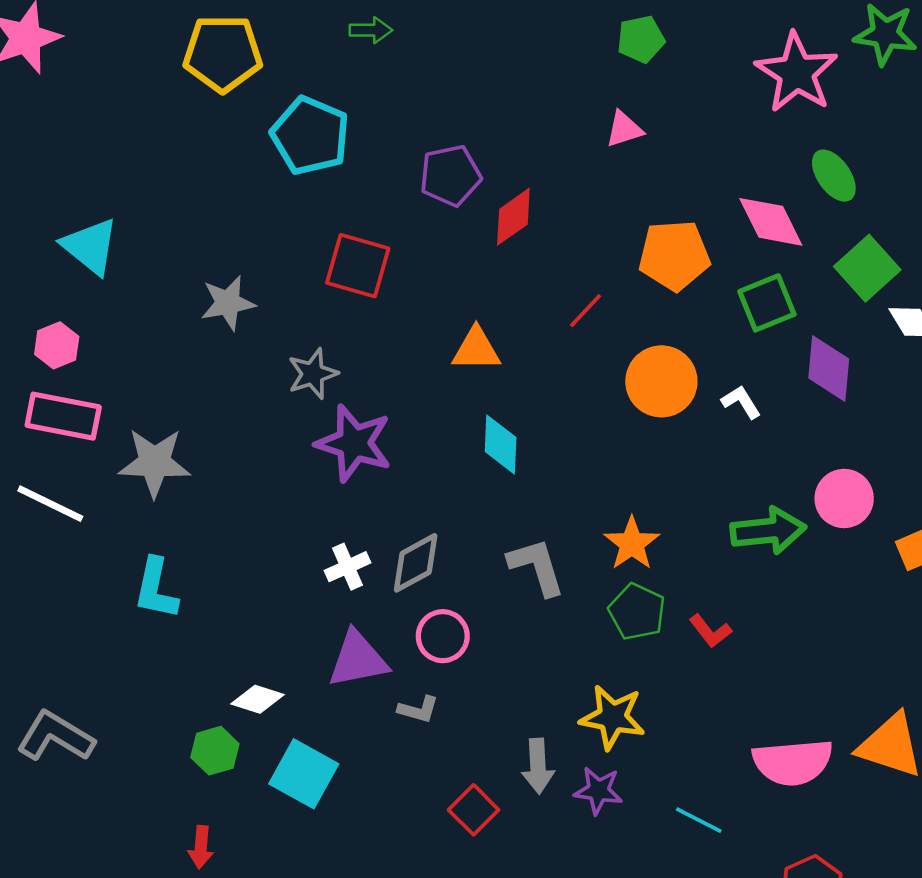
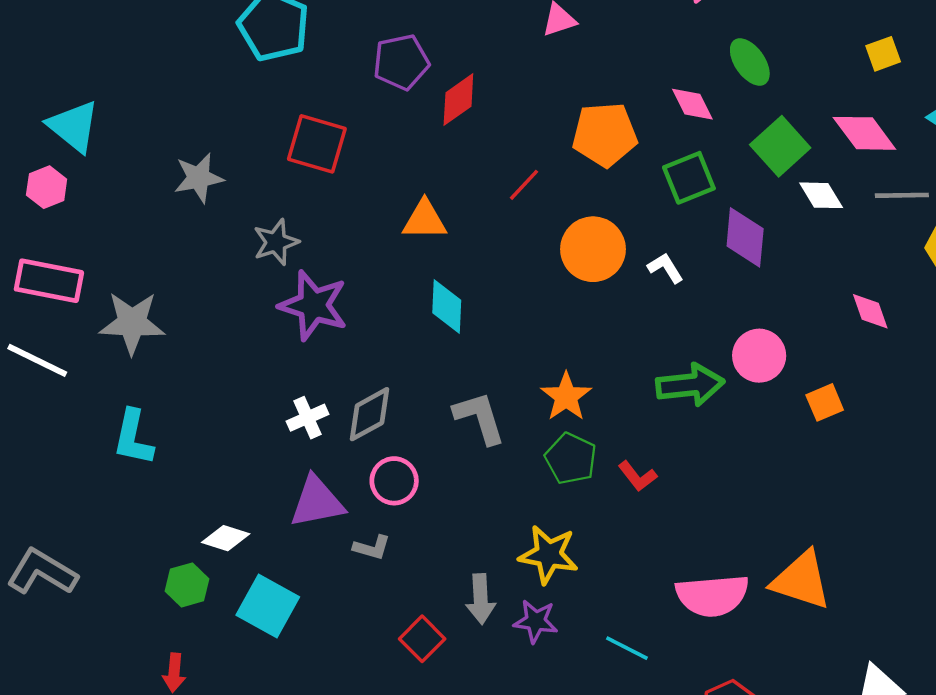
pink diamond: (771, 222) -> (692, 104), size x0.7
pink hexagon: (57, 345) -> (47, 187), moved

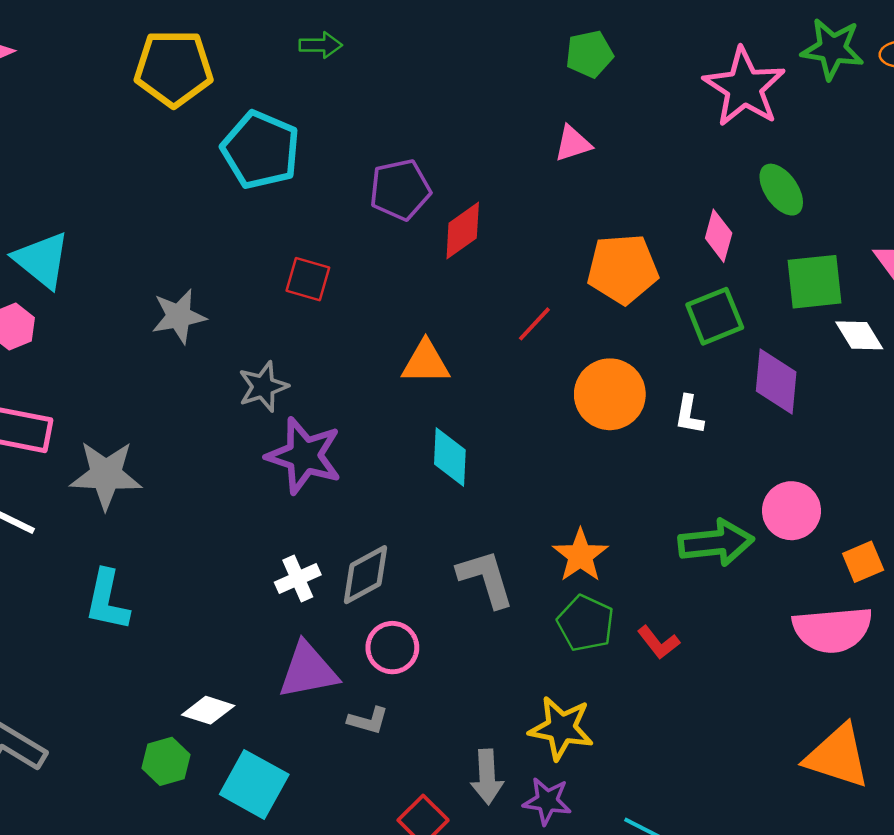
pink diamond: (692, 104) -> (719, 236), turned 42
red square: (317, 144) -> (308, 279), size x0.7
green square: (780, 146) -> (815, 282), turned 36
white L-shape: (666, 268) -> (689, 415), turned -138
pink semicircle: (712, 595) -> (832, 630), moved

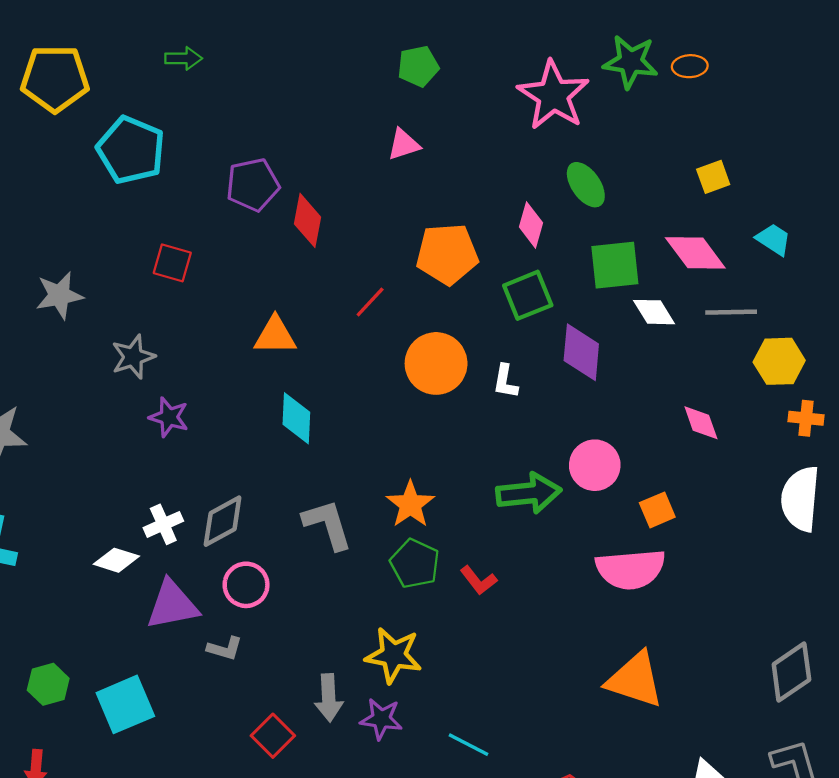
red diamond: (463, 231) -> (307, 220), turned -44
purple star: (304, 456) -> (169, 417), size x0.6
white diamond: (208, 710) -> (116, 560), moved
cyan square: (254, 784) -> (125, 704), turned 38

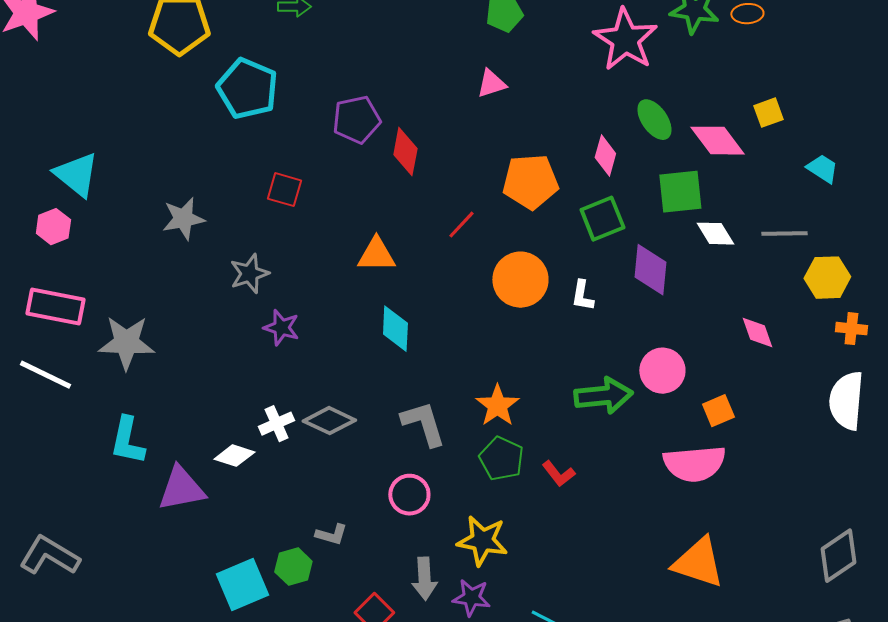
pink diamond: (695, 253) -> (717, 141), moved
gray diamond: (223, 521) -> (329, 421), turned 54
pink circle: (246, 585) -> (409, 495), moved
purple triangle: (172, 605) -> (181, 489), moved
green hexagon: (48, 684) -> (293, 567), moved

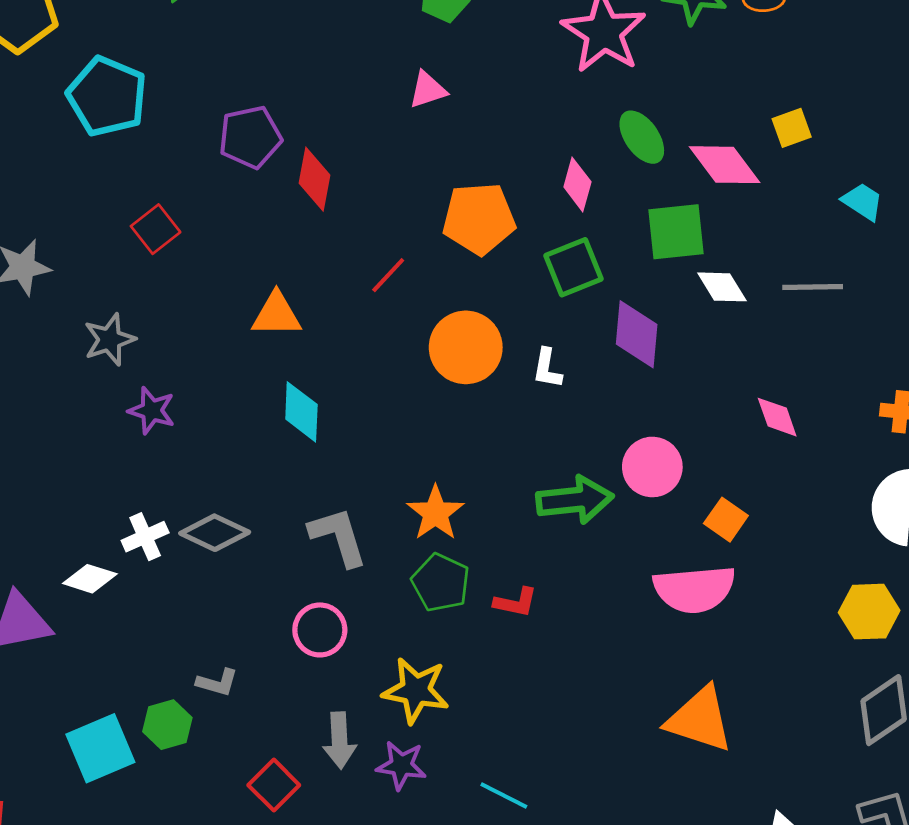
red square: (284, 190) -> (156, 229), turned 36
yellow hexagon: (827, 278) -> (869, 612), moved
orange square: (718, 411) -> (726, 520), turned -32
red L-shape: (558, 474) -> (516, 602), turned -40

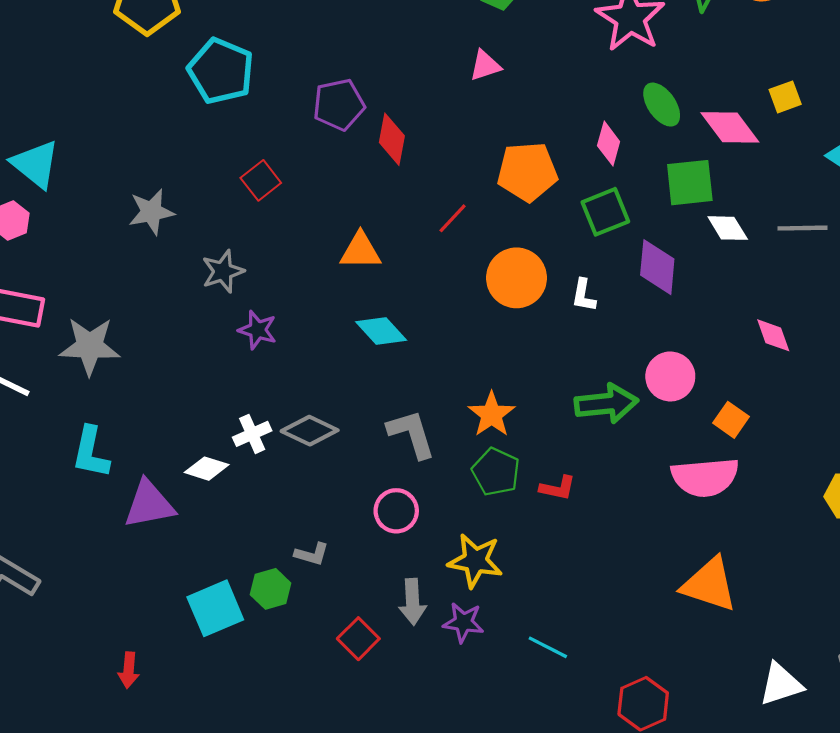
cyan diamond: (301, 412) -> (381, 331), turned -45

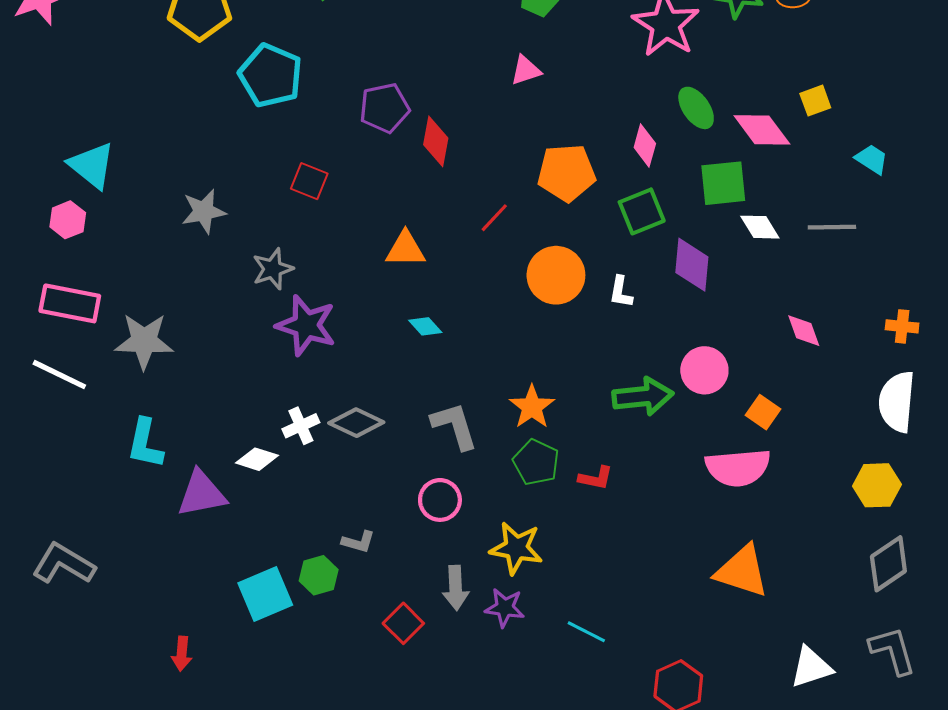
red square: (261, 180) -> (309, 181), turned -30
purple star: (258, 330) -> (306, 325), size x1.6
cyan diamond: (381, 331) -> (425, 326), size x0.7

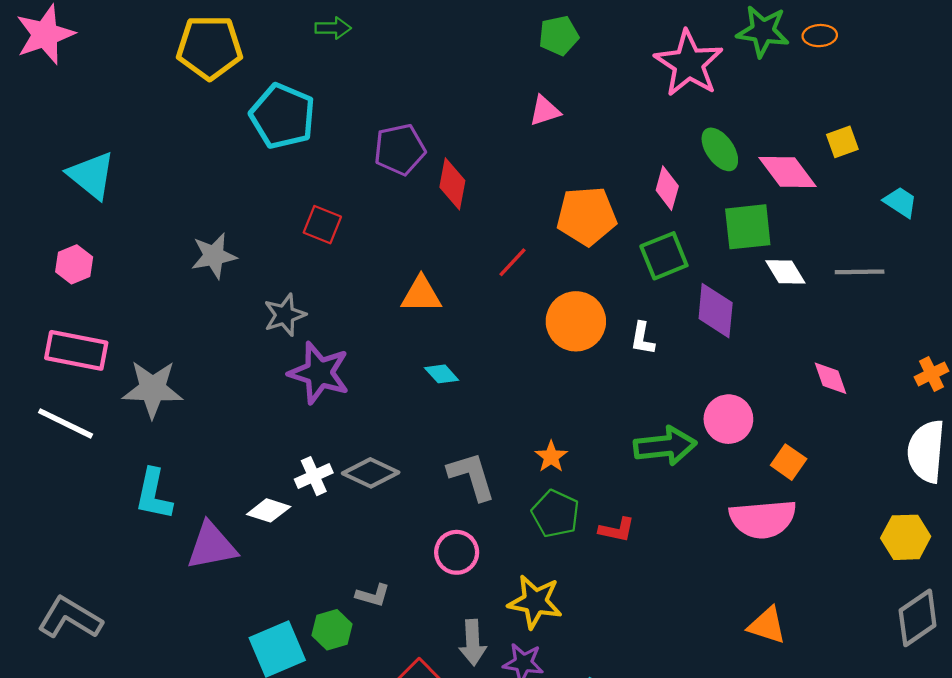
cyan triangle: (92, 165) -> (91, 175), moved
orange cross: (902, 326) -> (932, 374), turned -32
orange star: (532, 407) -> (551, 457), size x0.7
orange triangle: (742, 571) -> (767, 625), size x0.7

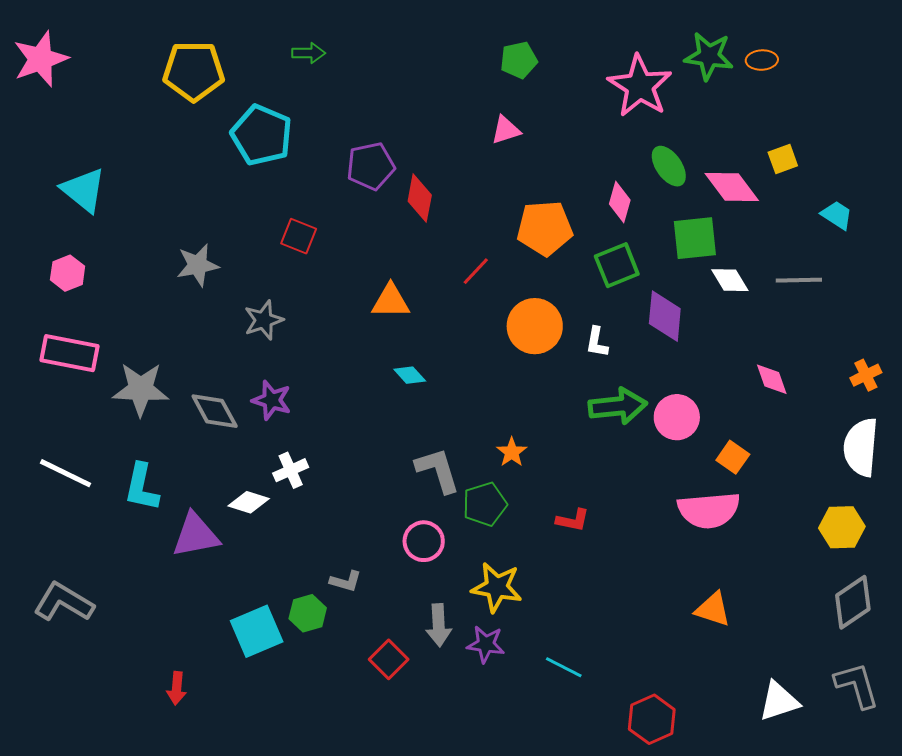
purple star: (319, 373) -> (272, 400), moved, size x0.7
white line: (66, 423) -> (66, 473), moved
green arrow: (665, 446) -> (618, 406), moved
gray diamond: (371, 473) -> (215, 411), moved, turned 36
green pentagon: (555, 514) -> (485, 504), moved, turned 30

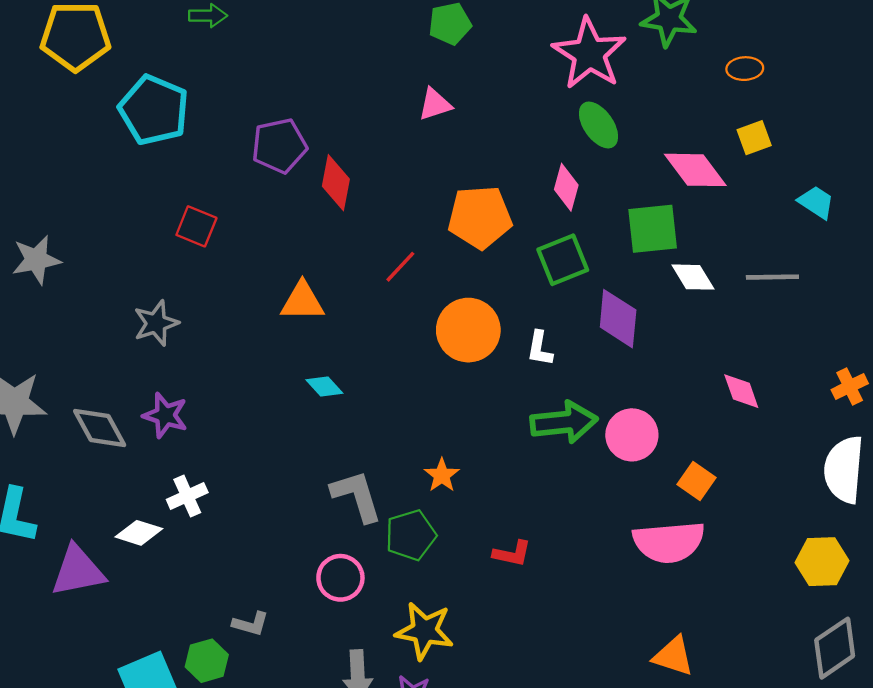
orange ellipse: (762, 60) -> (745, 69), moved
green ellipse: (669, 166) -> (598, 125), moved
gray star: (198, 265) -> (36, 260), moved

